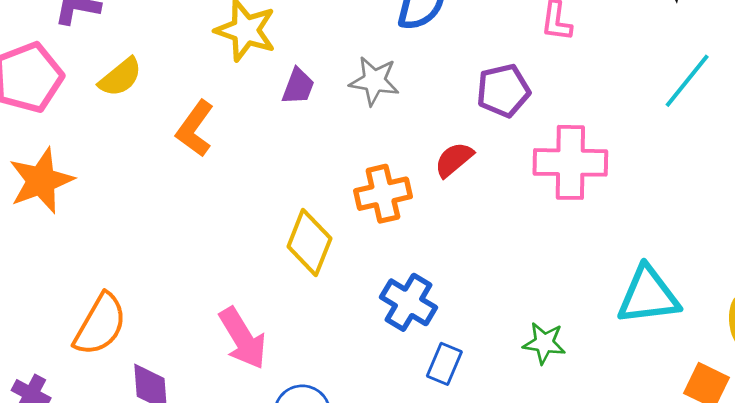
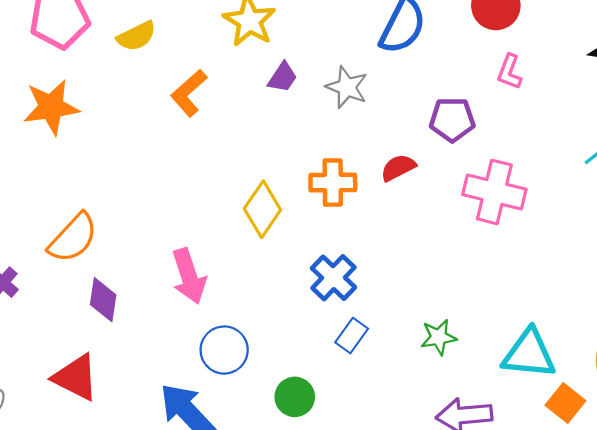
cyan triangle: (648, 295) -> (529, 354), moved
green star: (544, 343) -> (439, 337), turned -30

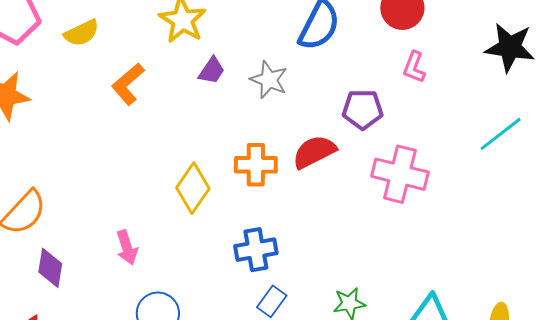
red semicircle: (398, 168) -> (314, 152), size x1.4
pink arrow: (189, 276) -> (127, 247), size x0.7
blue cross: (333, 278) -> (256, 250), turned 36

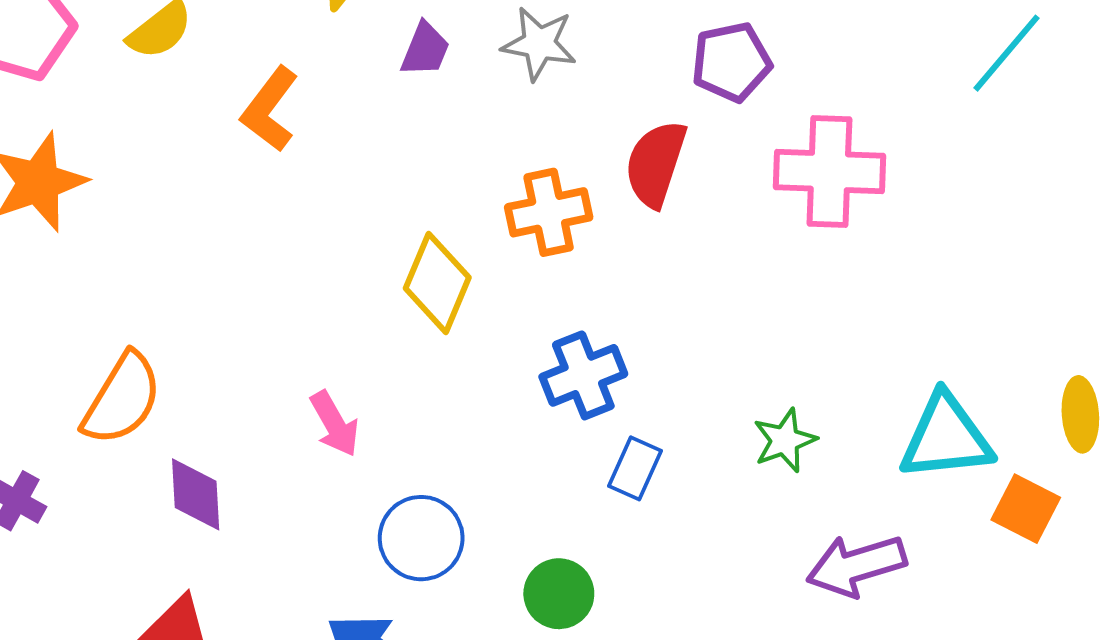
red semicircle: (314, 152) -> (656, 164), turned -33

